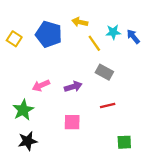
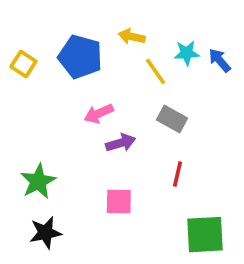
pink arrow: (41, 85) -> (99, 114), moved
red line: (108, 105) -> (177, 174), turned -64
green square: (124, 142) -> (205, 235), size x1.6

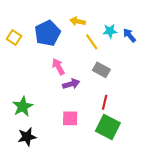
blue pentagon: (80, 57) -> (47, 33), turned 30
pink arrow: (99, 114) -> (58, 67), turned 84
green square: (205, 235) -> (108, 127), moved, turned 30

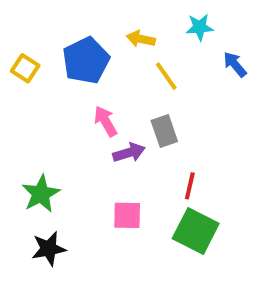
cyan star: (110, 31) -> (200, 27), moved
gray rectangle: (101, 70) -> (164, 131), moved, turned 42

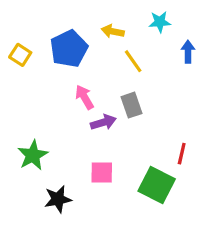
blue arrow: (235, 64) -> (188, 52), turned 40
red line: (190, 186) -> (182, 154), moved
black star: (49, 249) -> (58, 199), moved

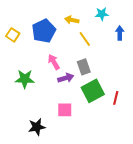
green star: (33, 155) -> (25, 79), moved, turned 30
green square: (157, 185) -> (93, 91), moved, turned 35

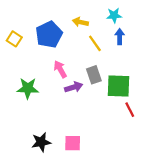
blue arrow: (120, 33) -> (120, 37), moved
green square: (93, 91) -> (119, 86), moved, turned 30
red line: (116, 98) -> (130, 110), turned -40
pink square: (65, 110) -> (73, 143), moved

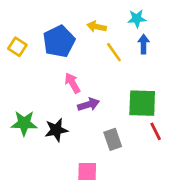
gray rectangle: (94, 75) -> (113, 139), moved
green star: (28, 88) -> (24, 123), moved
black star: (41, 142) -> (56, 130), moved

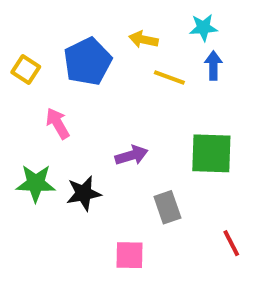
yellow line: (114, 52) -> (169, 77), turned -35
pink arrow: (72, 83) -> (58, 123), moved
red line: (156, 131) -> (231, 243), moved

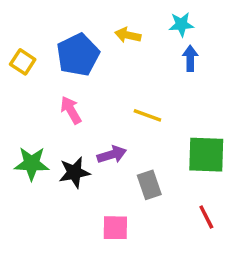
yellow line: (169, 77) -> (147, 115), moved
pink arrow: (58, 123) -> (71, 110), moved
green square: (211, 153) -> (206, 155), moved
purple arrow: (132, 155) -> (112, 155), moved

